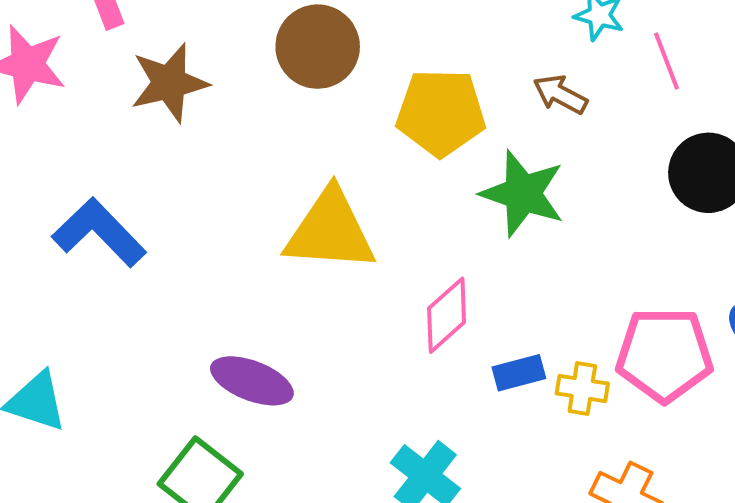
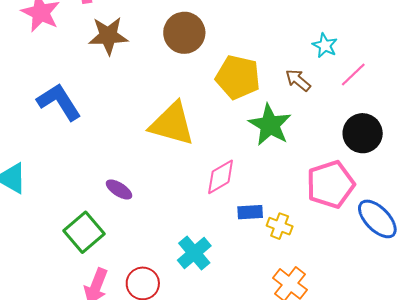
pink line: (667, 61) -> (353, 74), turned 56
pink pentagon: (664, 355) -> (331, 184), moved, turned -30
purple ellipse: (252, 381) -> (119, 190), size x0.7

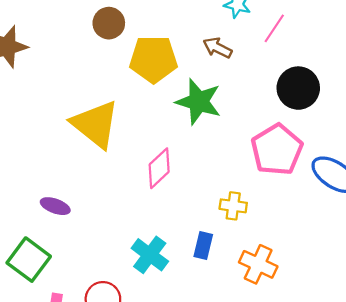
brown circle: (184, 33) -> (109, 23), moved, size x0.7
yellow triangle: (172, 124) -> (95, 124), turned 36
blue rectangle: (250, 212) -> (203, 246), moved, turned -60

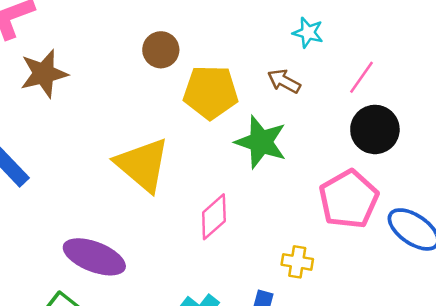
pink line: (274, 28) -> (362, 77), moved
purple ellipse: (55, 206) -> (94, 257), size x1.8

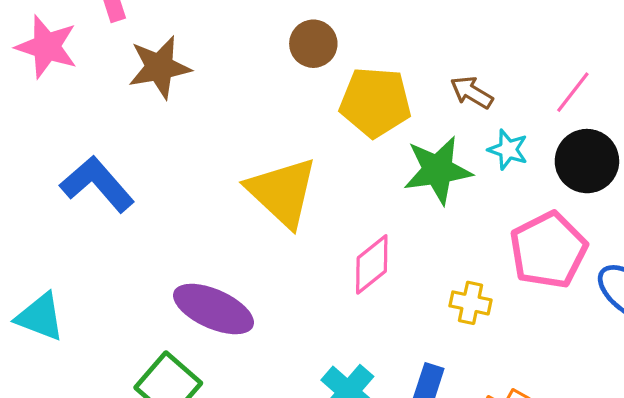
cyan star: (308, 33) -> (508, 150), moved
green star: (261, 142) -> (438, 170), turned -30
yellow cross: (297, 262) -> (471, 303), moved

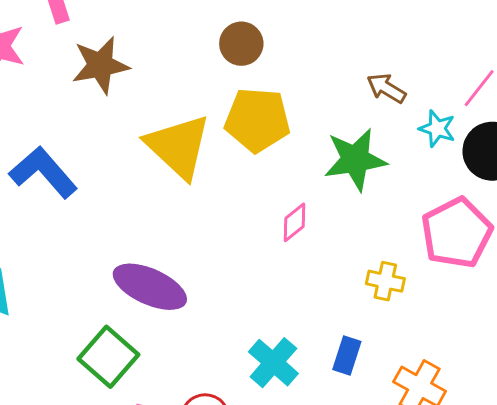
yellow pentagon: (375, 102) -> (257, 120), moved
cyan star: (508, 150) -> (437, 129), moved
yellow triangle: (282, 192) -> (178, 146), moved
pink diamond: (372, 264) -> (295, 222), moved, size x0.7

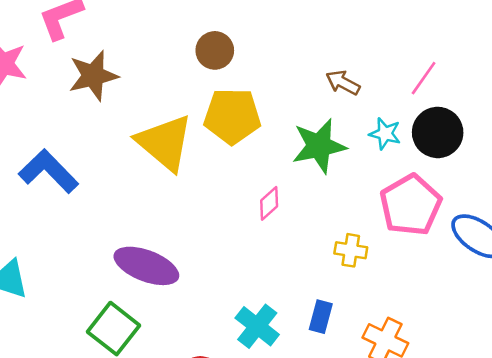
cyan star: (437, 129) -> (385, 134), moved

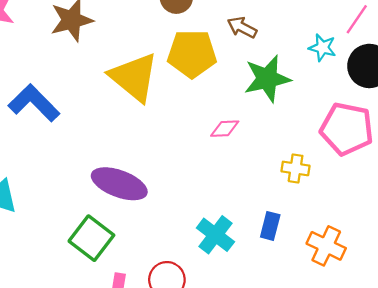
brown arrow: (343, 83) -> (242, 27), moved
cyan star: (385, 134) -> (322, 48), moved
pink diamond: (269, 203) -> (225, 129), turned 40
pink pentagon: (411, 205) -> (347, 129), turned -30

